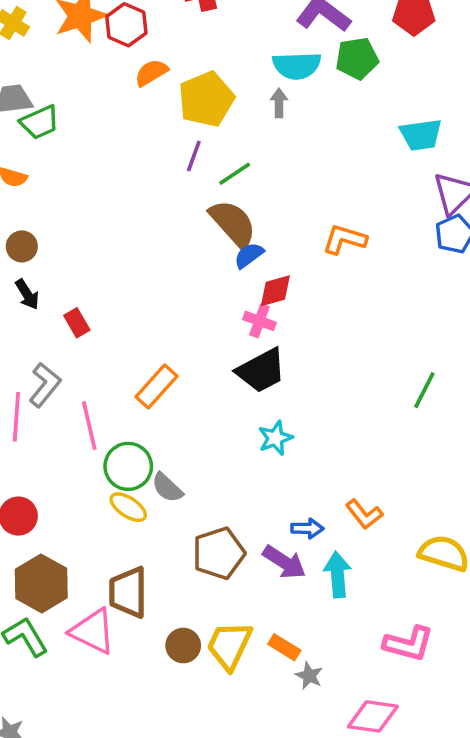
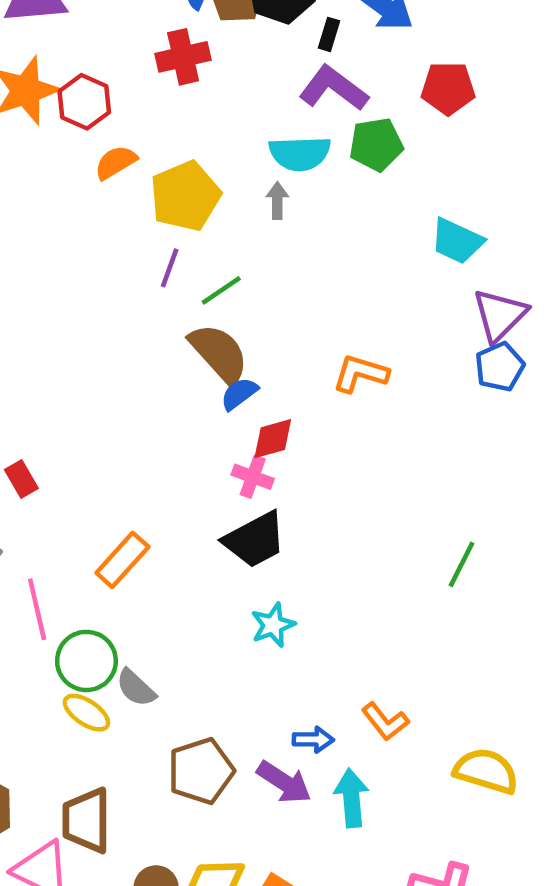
cyan trapezoid: (421, 135) -> (457, 241), turned 33

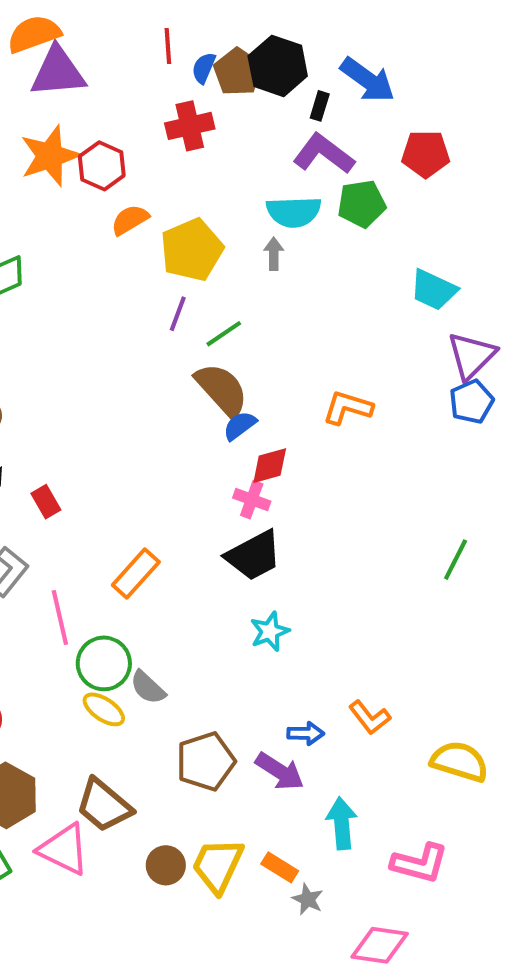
green line: (461, 564) -> (456, 560), moved
cyan arrow: (351, 798) -> (342, 823), moved
brown trapezoid: (86, 820) -> (104, 805), turned -50

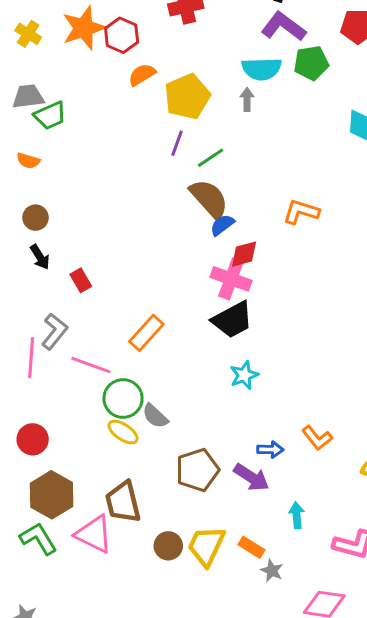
pink cross: (252, 500) -> (231, 279), size x1.5
pink line: (60, 617) -> (91, 365), turned -57
brown trapezoid: (104, 805) -> (123, 502), turned 36
cyan arrow: (342, 823) -> (297, 515), size x0.7

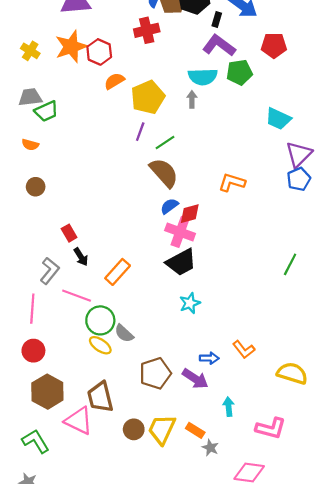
blue semicircle: (222, 225) -> (169, 206), moved
black arrow: (40, 257) -> (81, 257), moved
pink line: (31, 358) -> (32, 309), moved
green L-shape: (38, 539) -> (36, 441), moved

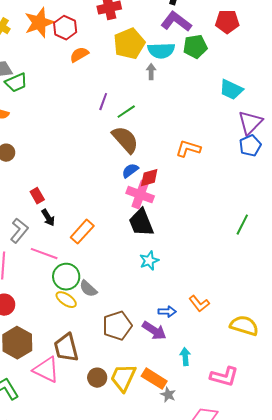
yellow pentagon: (148, 97) -> (129, 44), moved
black trapezoid: (181, 262) -> (141, 223), turned 96
orange rectangle: (195, 430) -> (154, 379), size x1.4

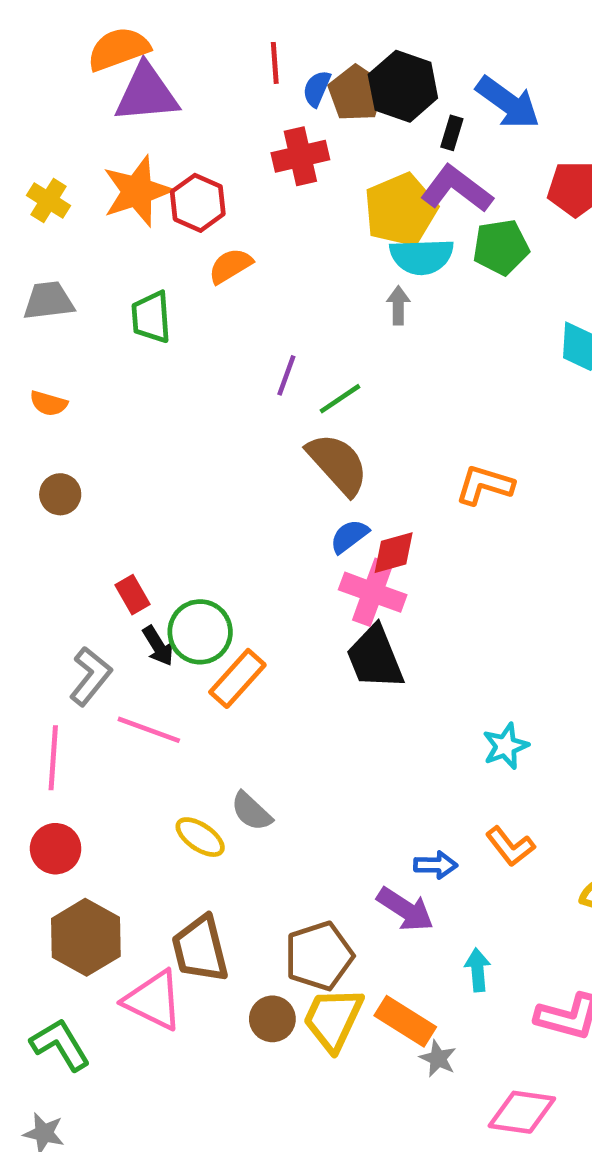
yellow pentagon: (129, 44) -> (401, 210), moved
green trapezoid: (16, 83) -> (151, 317), moved, turned 110
cyan star: (149, 261) -> (506, 746), moved
green circle: (66, 277) -> (200, 632), moved
brown pentagon: (117, 326) -> (319, 956), moved

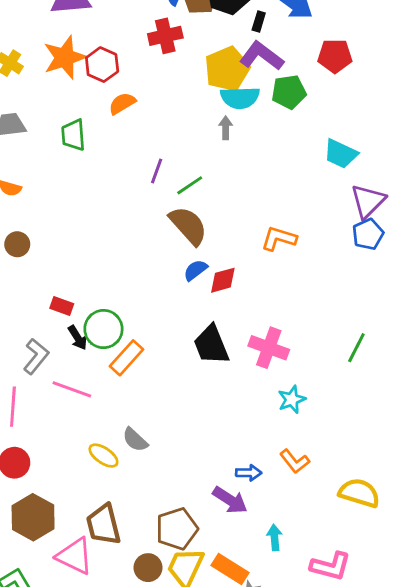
pink cross: (373, 592) -> (269, 348), moved
red rectangle: (132, 595) -> (62, 306), turned -40

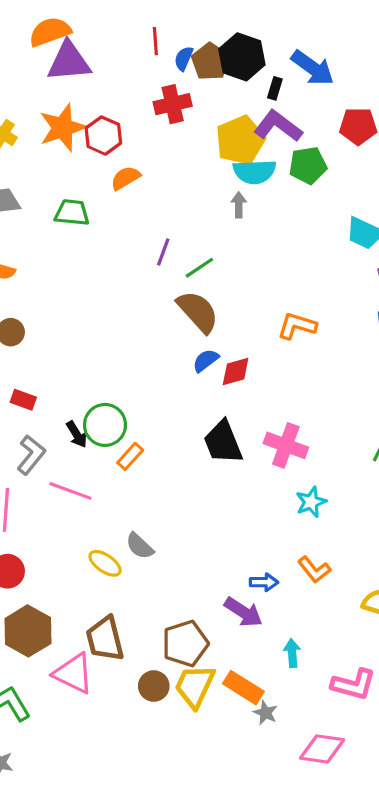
green trapezoid: (73, 135) -> (72, 213), turned 100
red rectangle: (62, 306) -> (23, 400), moved
orange rectangle: (126, 358) -> (130, 456), size x0.7

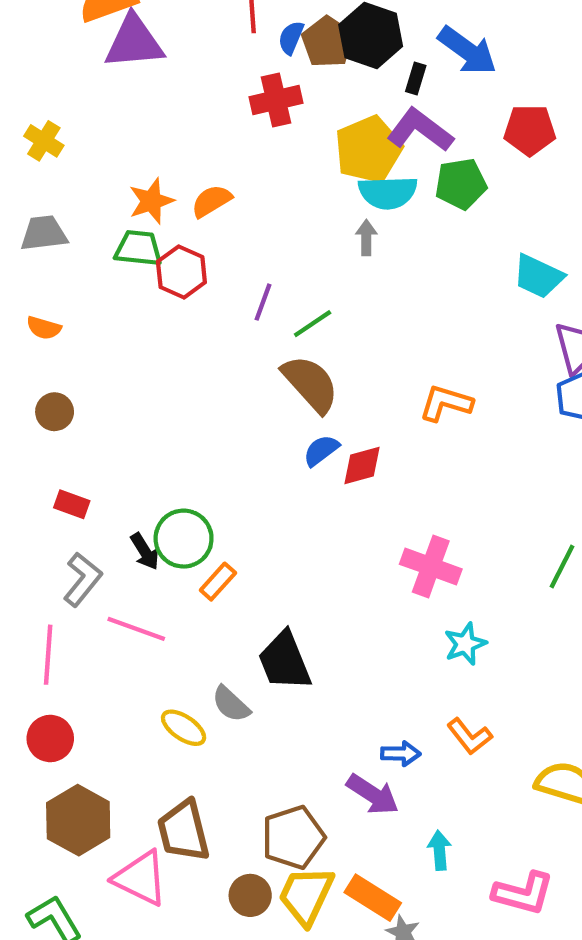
orange star: (63, 128) -> (151, 201), moved, size x0.7
red hexagon: (103, 136) -> (181, 272), moved
black trapezoid: (223, 442) -> (285, 661), moved

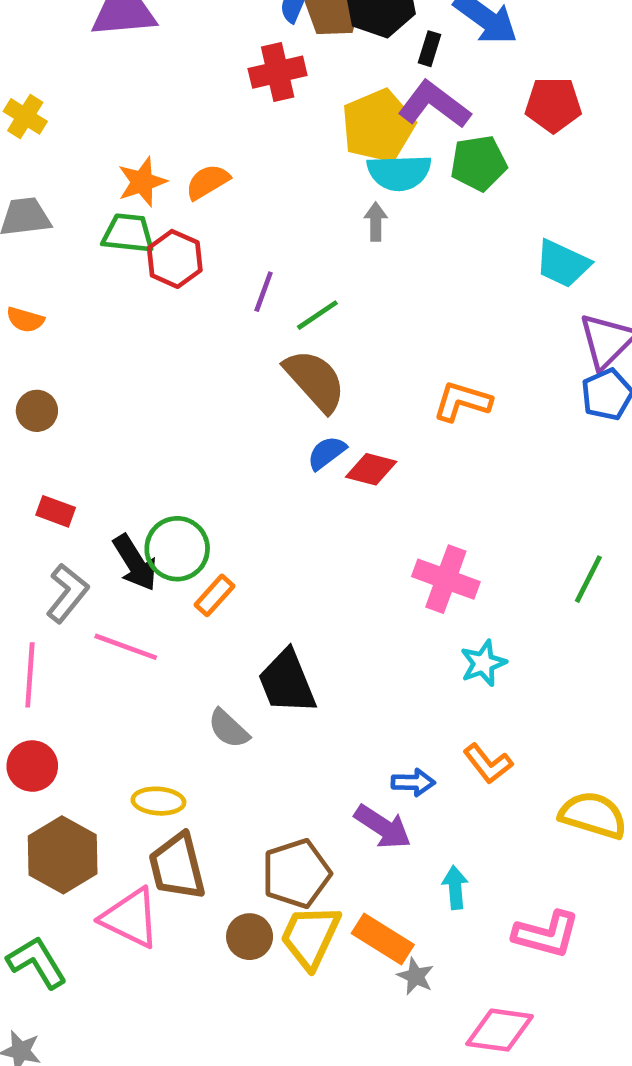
red diamond: (362, 465) -> (371, 469), turned 30
black arrow: (145, 551) -> (135, 563), size x1.4
yellow ellipse: (184, 728) -> (158, 801), moved, turned -30

